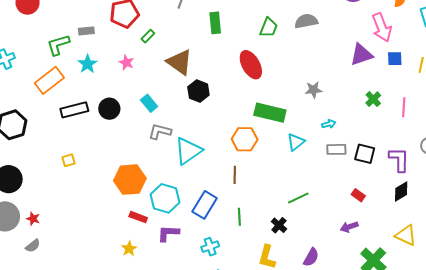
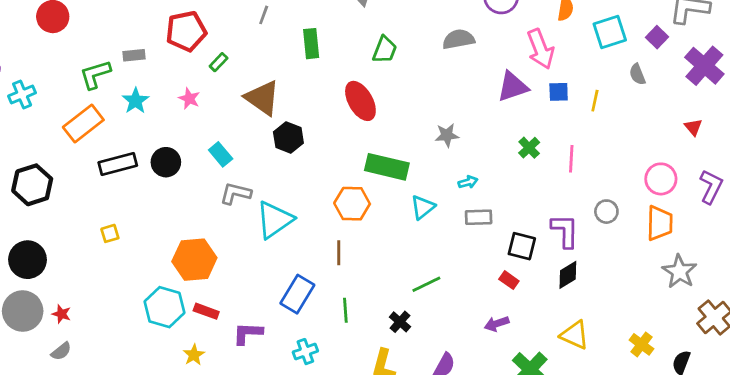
gray semicircle: (306, 21) -> (458, 39), moved
black square: (365, 154) -> (522, 246), moved
cyan hexagon: (165, 198) -> (164, 307), moved

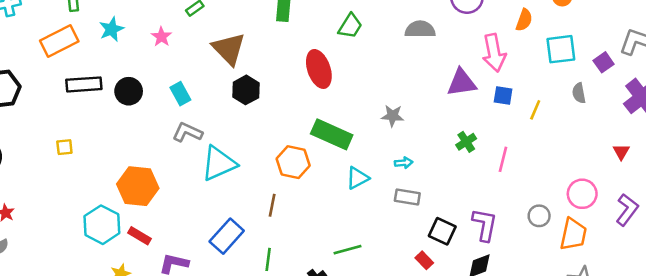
gray circle: (606, 212) -> (539, 216), moved

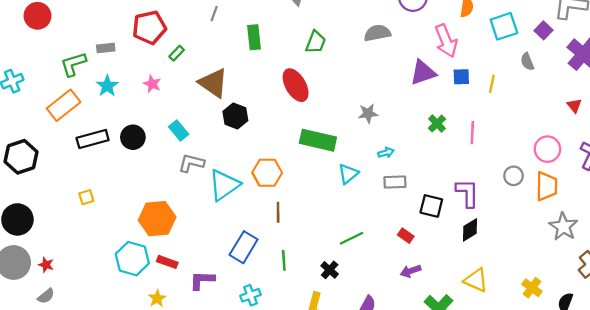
orange hexagon: (293, 162) -> (267, 173), moved
red rectangle: (424, 260) -> (406, 236), moved

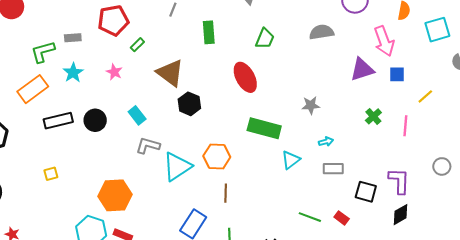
yellow line: (492, 84) -> (425, 96), moved, turned 35
green line: (352, 238) -> (310, 217), moved, turned 45

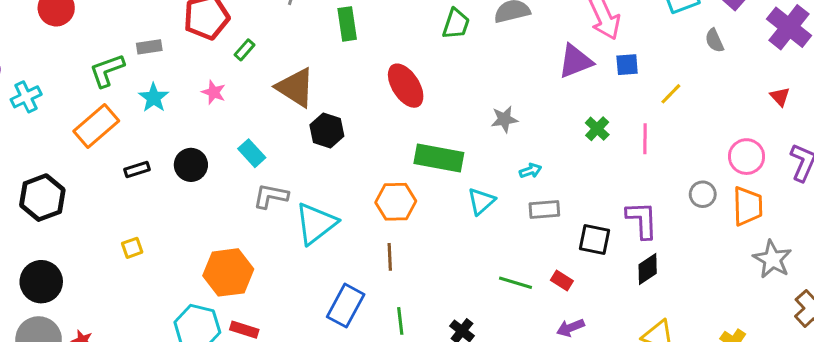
green trapezoid: (265, 39) -> (456, 24), moved
black rectangle: (58, 121) -> (137, 170), size x0.6
orange hexagon: (217, 157) -> (396, 202), moved

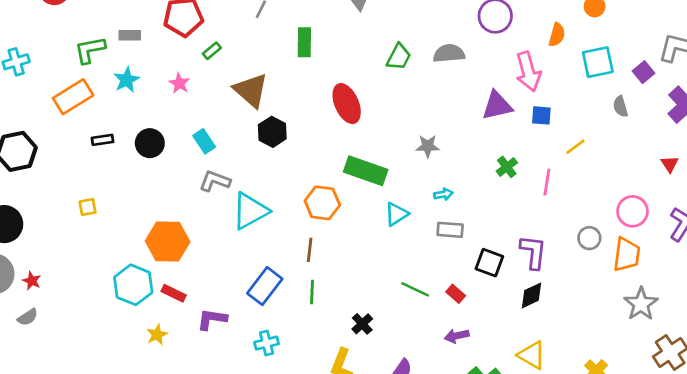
green line: (400, 321) -> (312, 292), moved

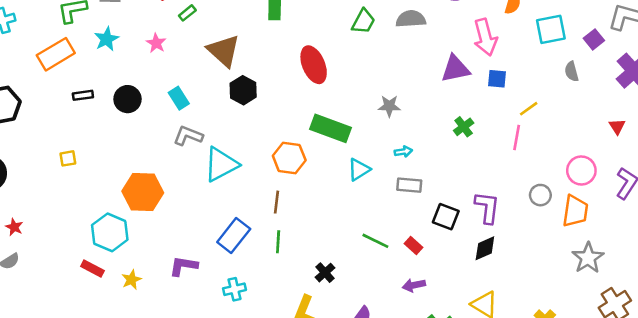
pink line: (547, 182) -> (517, 137), moved
red rectangle: (174, 293) -> (92, 269), moved

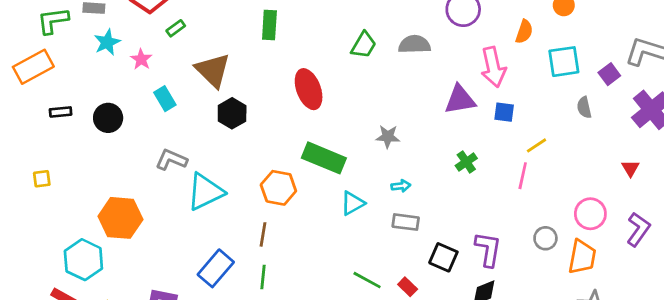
cyan star: (107, 39) -> (107, 42), moved
cyan rectangle: (179, 98) -> (165, 99), moved

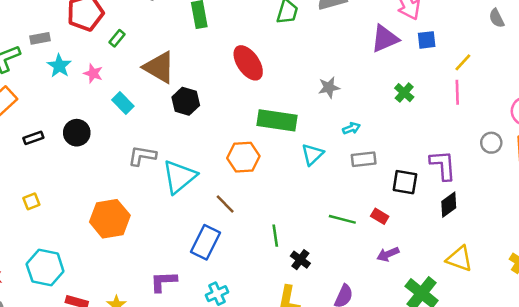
brown line: (263, 234) -> (225, 204), moved, turned -40
cyan hexagon: (83, 260) -> (45, 268), moved
green line: (263, 277) -> (275, 236), moved

